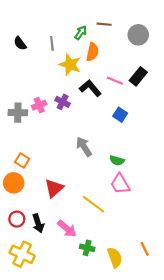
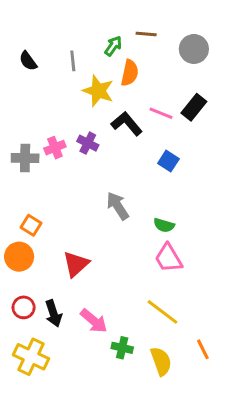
yellow line: (93, 204) -> (162, 312), moved

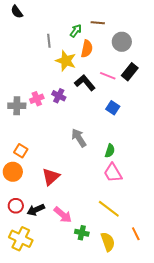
gray circle: (194, 49) -> (122, 42), moved
black semicircle: (28, 61) -> (17, 12), moved
green semicircle: (164, 225) -> (110, 151), turned -88
black arrow: (53, 313) -> (36, 210), turned 84

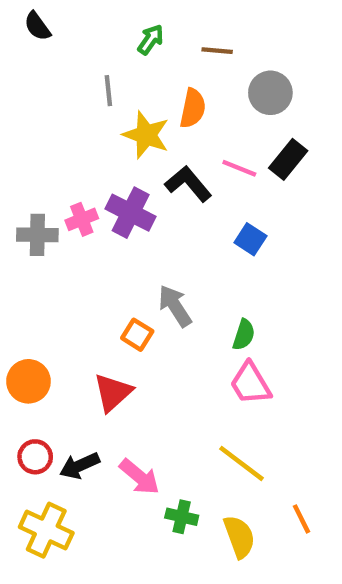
green arrow: (76, 31) -> (151, 40), moved
purple cross: (59, 96) -> (131, 213), size x1.5
orange square: (21, 151) -> (137, 335), moved

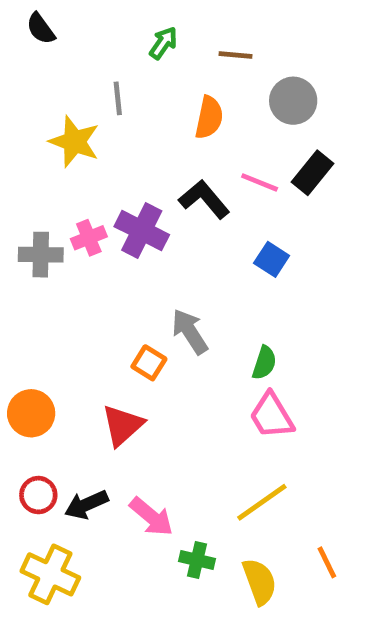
yellow star: (146, 135) -> (74, 142), moved
yellow line: (242, 463) -> (262, 502), turned -72

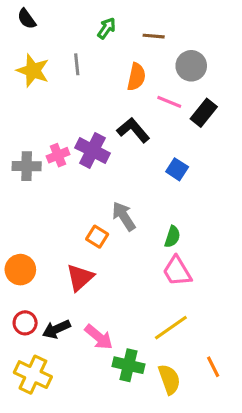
yellow star: (74, 142) -> (33, 71), moved
pink line: (260, 182) -> (169, 102), moved
green cross: (197, 560) -> (129, 365), size x1.4

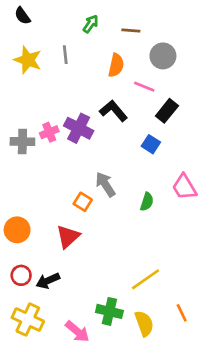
black rectangle: (204, 113) -> (167, 111), moved
pink trapezoid: (177, 271) -> (184, 187), moved
pink arrow: (99, 337) -> (77, 332), moved

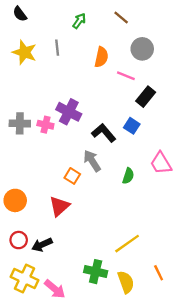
brown line: (131, 31) -> (121, 17), moved, turned 35
black L-shape: (113, 111) -> (104, 133), moved
pink cross: (49, 132) -> (45, 125), moved, turned 35
pink arrow: (77, 332) -> (55, 289), moved

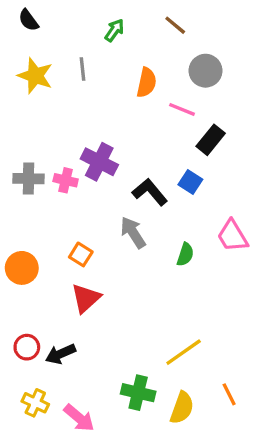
orange square: (72, 176) -> (81, 254), moved
orange circle: (15, 200) -> (22, 268), moved
yellow cross: (24, 279) -> (35, 403), size x0.7
yellow semicircle: (126, 282) -> (182, 408), turned 40

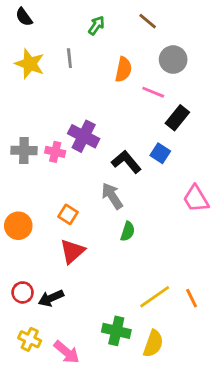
green semicircle: (185, 254) -> (128, 231), moved
orange line: (229, 394) -> (192, 298), moved

